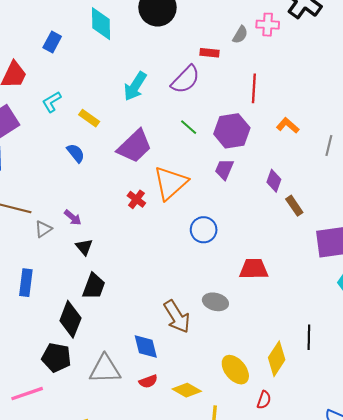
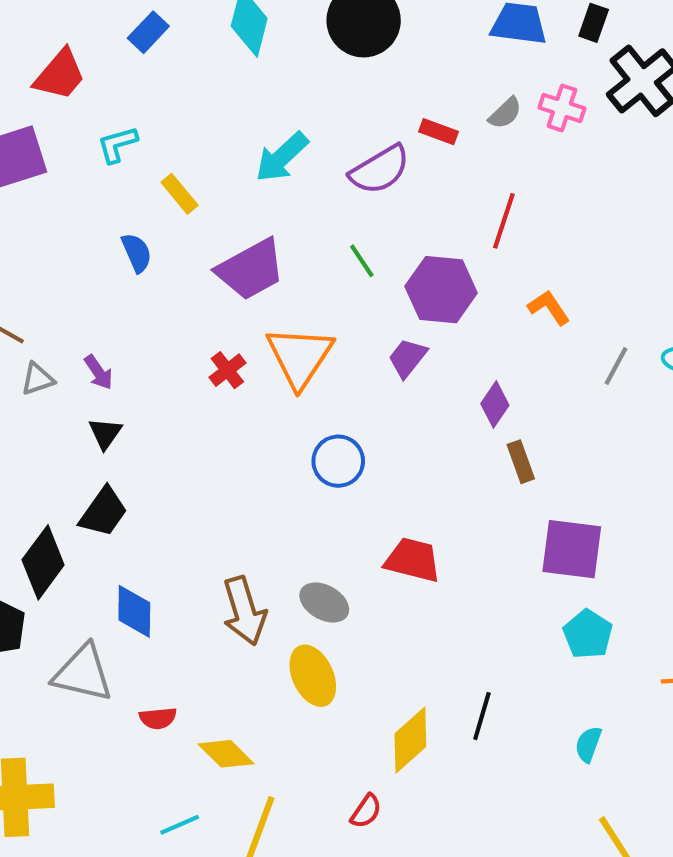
orange triangle: (171, 183) -> (300, 357), turned -30
blue diamond: (146, 347) -> (134, 611), moved
yellow ellipse: (235, 370) -> (313, 676), moved

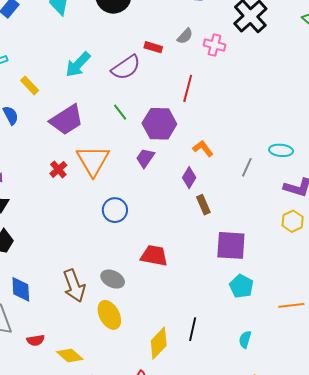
pink cross: (562, 108) -> (214, 45), moved
orange L-shape: (549, 308) -> (203, 148), moved
gray line: (616, 366) -> (247, 167), moved

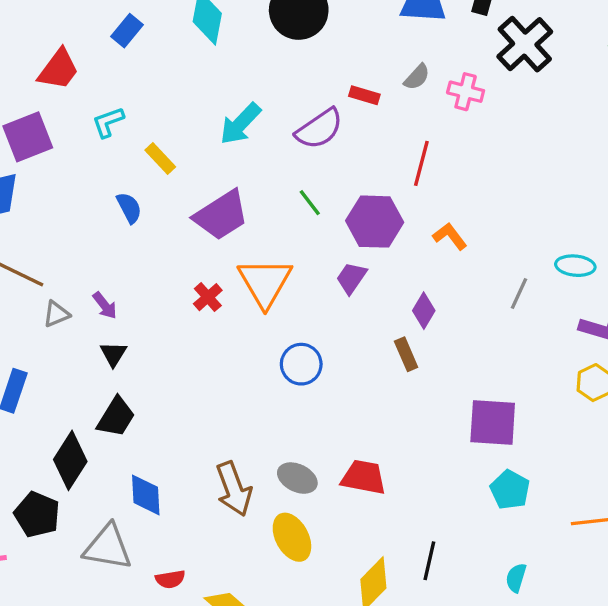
orange L-shape: (203, 148) -> (450, 236), moved
brown rectangle: (203, 205) -> (406, 354), moved
red trapezoid: (154, 256) -> (364, 477), moved

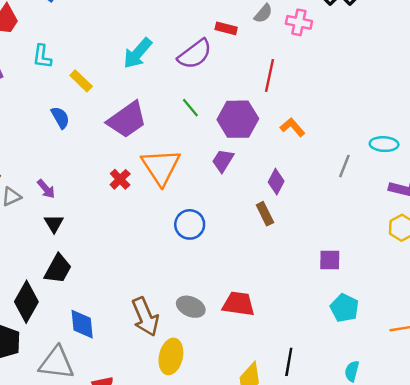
cyan L-shape: (108, 122) -> (42, 56), turned -60
purple square: (493, 423) -> (330, 260), size x0.6
yellow ellipse: (292, 537) -> (171, 356), moved, turned 44

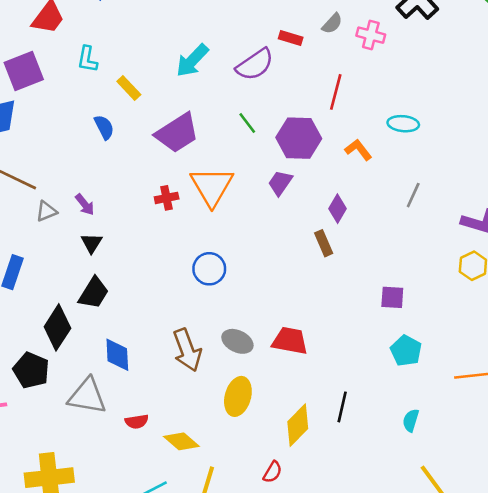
cyan ellipse: (384, 144) -> (403, 124), moved
red cross: (120, 179) -> (167, 198), turned 30
blue circle: (190, 224) -> (209, 269), moved
yellow ellipse: (171, 356) -> (238, 396), moved

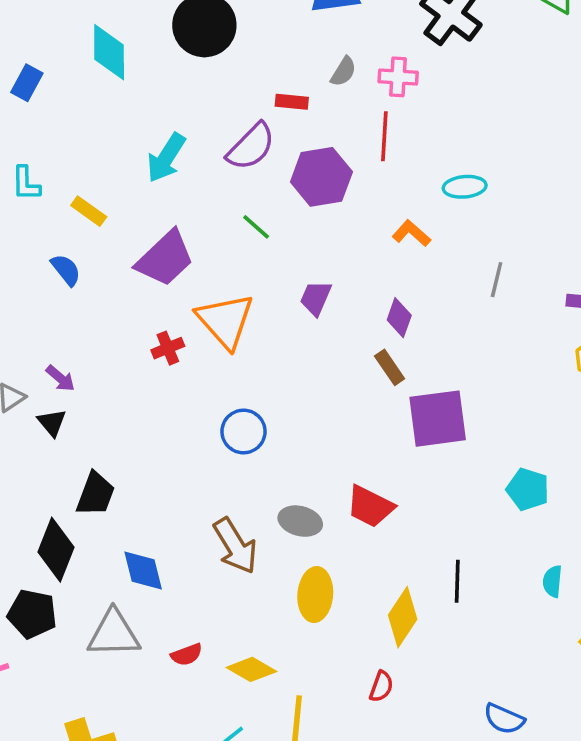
red line: (336, 92) -> (384, 136), moved
purple hexagon: (299, 138) -> (321, 177), moved
black triangle: (92, 243) -> (52, 423), moved
purple square: (392, 297) -> (438, 419), moved, size x1.8
red trapezoid: (290, 341) -> (370, 506), turned -153

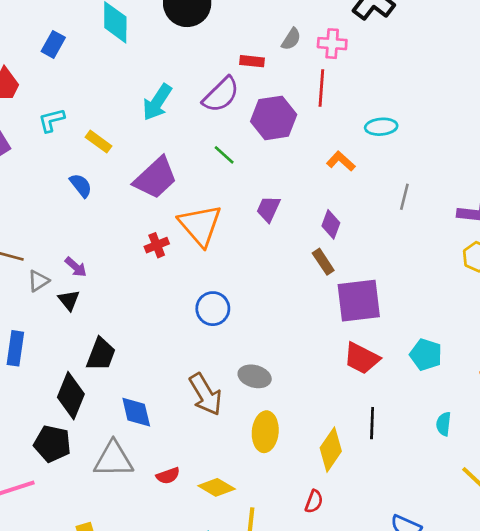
cyan L-shape: (26, 183) -> (51, 120), turned 76
red trapezoid: (370, 506) -> (362, 358), moved

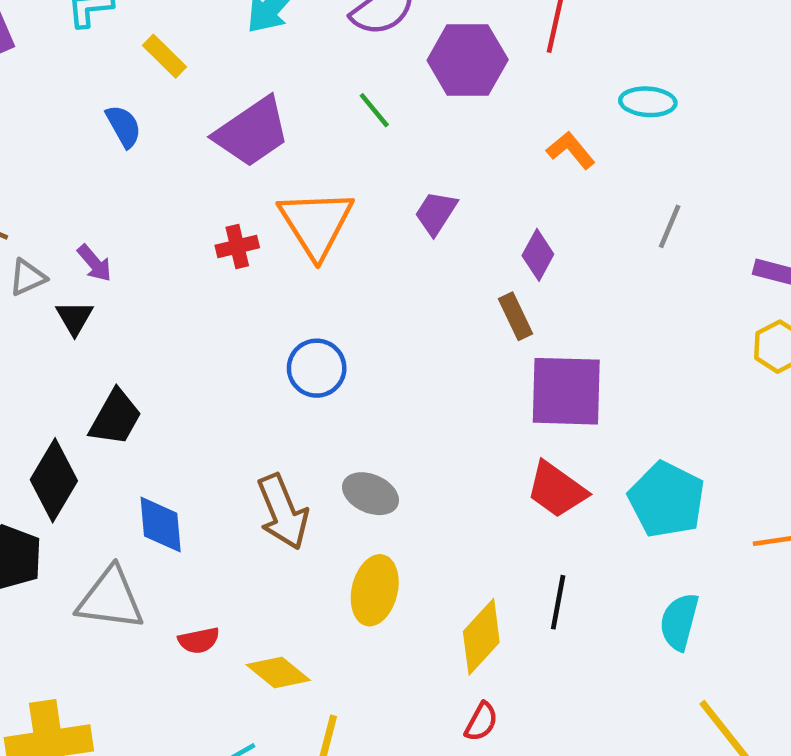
cyan pentagon: (426, 355) -> (667, 500), size x1.4
cyan semicircle: (444, 424) -> (679, 622), size x1.4
red semicircle: (314, 501) -> (481, 722), moved

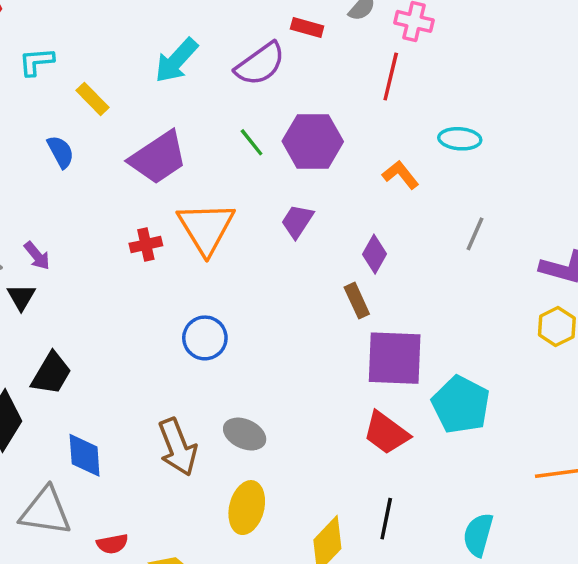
purple hexagon: (468, 60) -> (313, 141), moved
cyan pentagon: (667, 500) -> (461, 405), moved

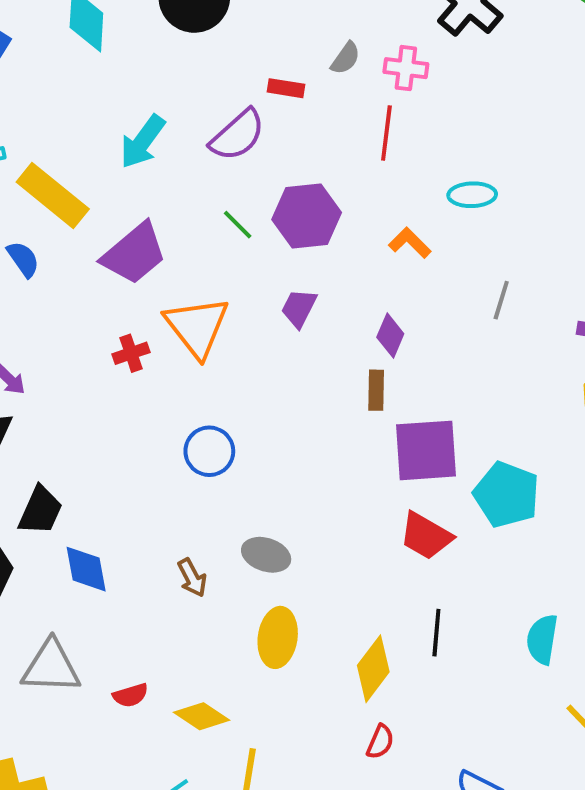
yellow rectangle: (93, 99) -> (53, 195), size x1.8
brown rectangle: (357, 301) -> (376, 390), turned 32
brown arrow: (178, 447) -> (192, 578), size x0.6
blue diamond: (85, 455) -> (86, 569), moved

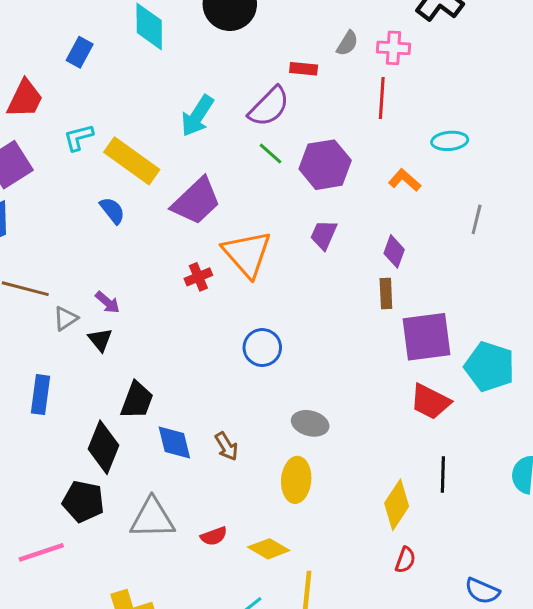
green line: (238, 225) -> (271, 154), moved
brown arrow: (192, 578) -> (227, 446), moved
yellow ellipse: (278, 637) -> (296, 480), moved

